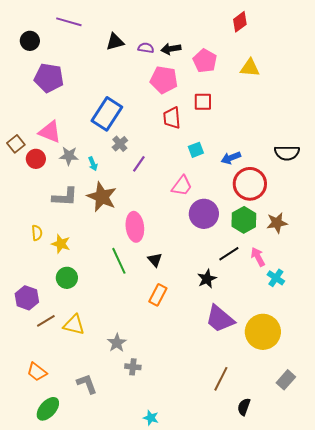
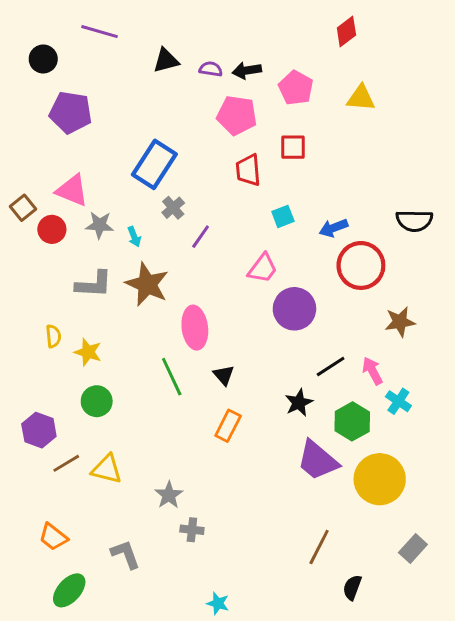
green hexagon: (244, 220) -> (352, 421), moved

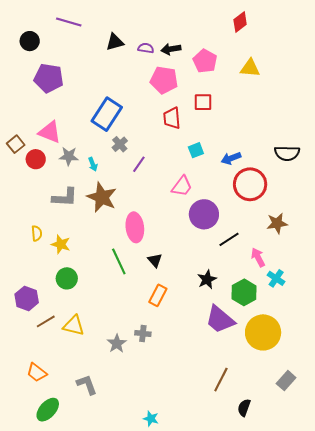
black line: (331, 367) -> (229, 239), moved
gray cross: (192, 530) -> (143, 333), moved

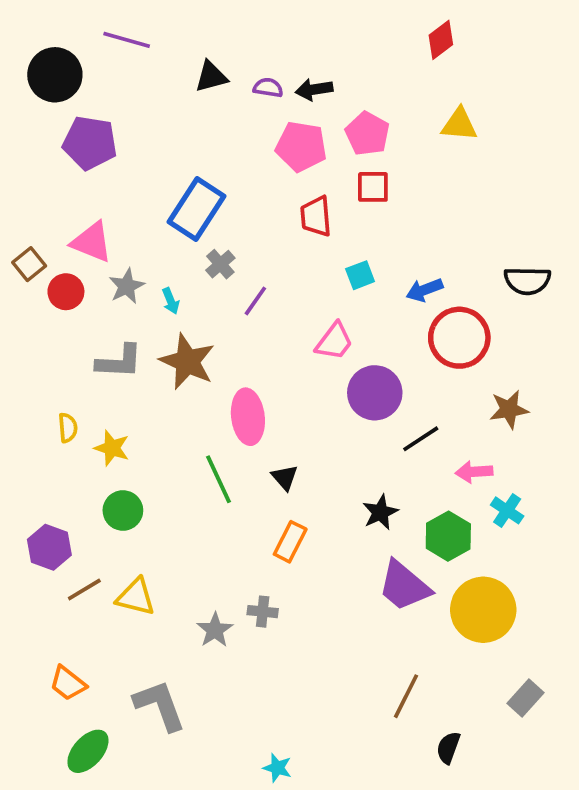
black circle: (30, 41) -> (55, 75), size x1.5
pink pentagon: (205, 61) -> (367, 134), moved
gray star: (69, 156) -> (127, 286), turned -30
pink arrow: (258, 257) -> (474, 472), turned -66
gray L-shape: (87, 385) -> (160, 705), size x1.4

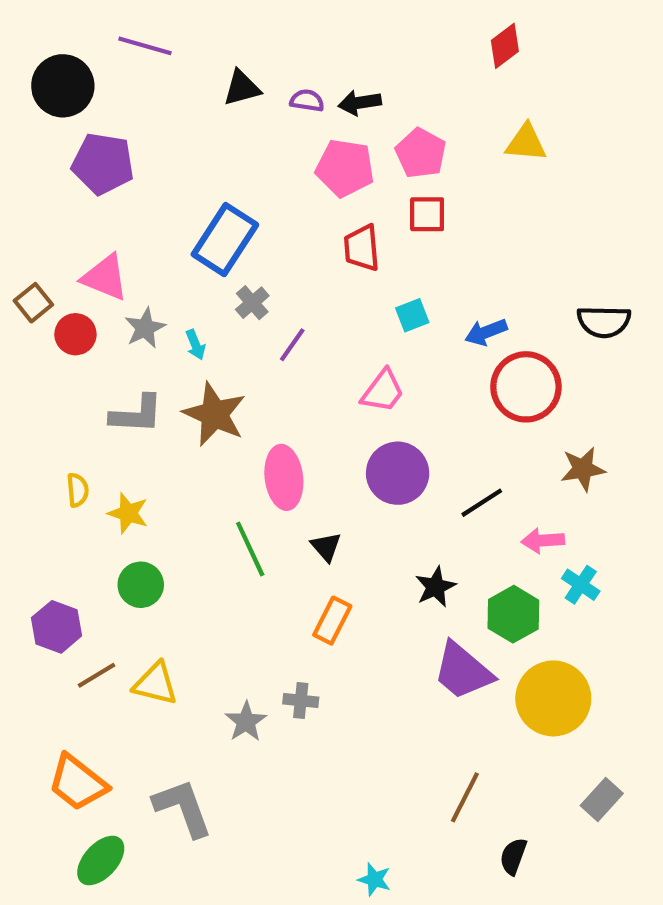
purple circle: (375, 393) -> (398, 473), moved
orange trapezoid: (68, 683) -> (78, 783), size x1.4
cyan star: (277, 768) -> (374, 879), moved

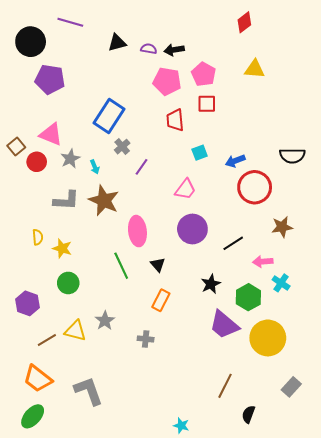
brown line: (97, 675) -> (47, 340), moved
gray star: (246, 722) -> (105, 321), moved
green ellipse: (101, 861) -> (33, 416), moved

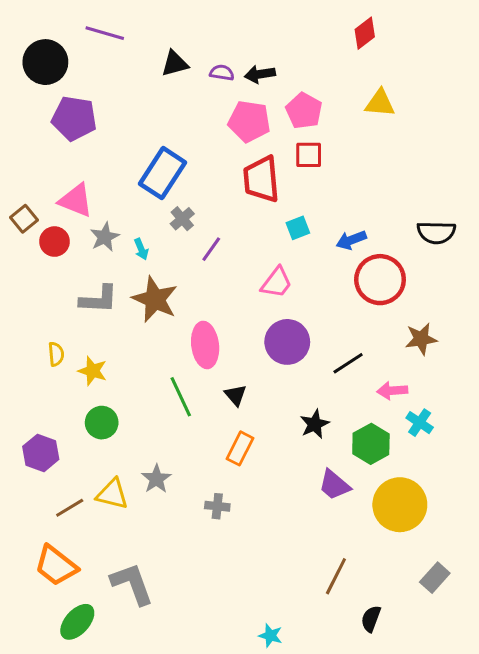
red trapezoid: (175, 120) -> (261, 179), size x1.4
purple trapezoid: (224, 325) -> (334, 485), size x0.7
green ellipse: (33, 416) -> (77, 622), moved

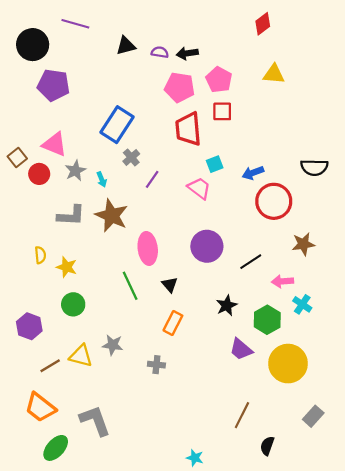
pink trapezoid: (277, 283) -> (199, 188), moved, turned -90
gray star: (156, 479) -> (113, 345), turned -30

